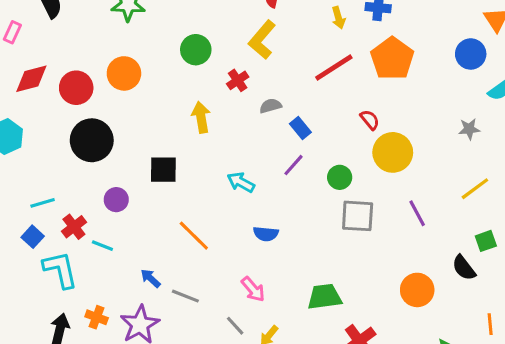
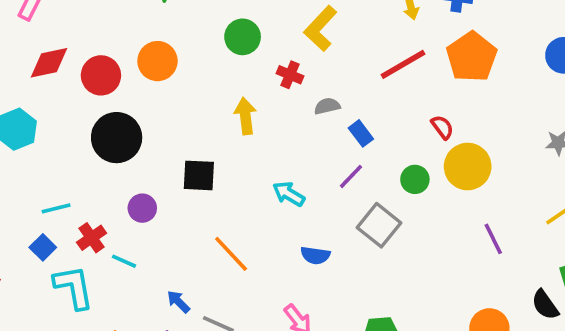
red cross: (238, 80) -> (290, 75), turned -35
green circle: (340, 177) -> (415, 179), moved
gray square: (358, 216) -> (379, 225), moved, turned 33

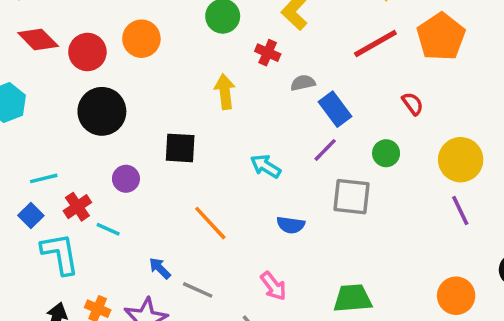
red diamond: (49, 63) -> (38, 40), turned 57
blue rectangle: (361, 133) -> (335, 109), size x1.4
yellow circle: (468, 167) -> (461, 160), moved
gray square: (379, 225) -> (352, 197), turned -33

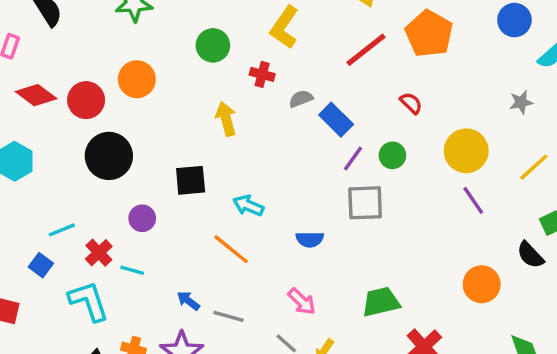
purple line: (325, 150) -> (353, 159), moved
cyan arrow: (266, 166) -> (248, 206), moved
blue square: (31, 216) -> (41, 265), moved

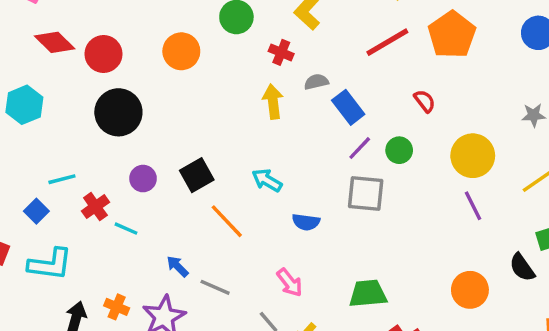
orange circle: (137, 79) -> (181, 51), moved
yellow arrow: (226, 119) -> (273, 102), moved
black square: (191, 180) -> (197, 175), moved, turned -32
cyan arrow: (248, 206) -> (267, 180), moved
cyan L-shape: (89, 301) -> (50, 264), moved, turned 108

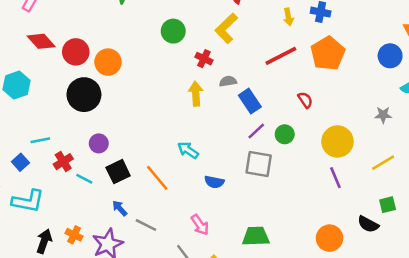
orange circle: (181, 51) -> (108, 62), moved
black square: (197, 175) -> (118, 172), moved
black semicircle: (522, 267) -> (368, 224), turned -30

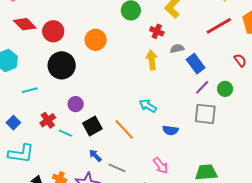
orange circle: (108, 62) -> (96, 40), moved
cyan line: (40, 140) -> (30, 90), moved

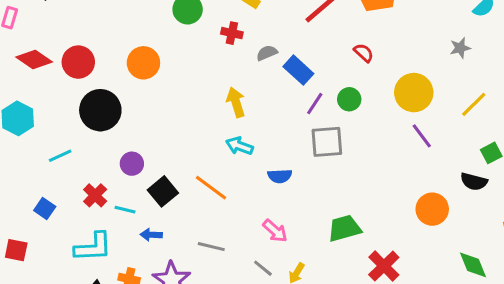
yellow arrow: (152, 60) -> (236, 102), moved
cyan L-shape: (21, 154) -> (93, 247), moved
blue arrow: (95, 155) -> (151, 235), moved, turned -32

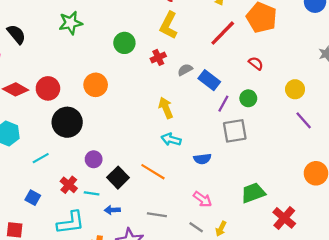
red cross: (232, 33) -> (158, 57), turned -32
yellow circle: (414, 93) -> (295, 89), size x0.7

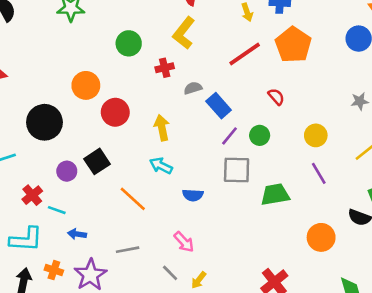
red circle: (48, 88) -> (115, 112), moved
black square: (118, 178) -> (97, 161), moved
green trapezoid: (253, 193) -> (275, 194), moved
gray line: (157, 215) -> (128, 250), turned -30

